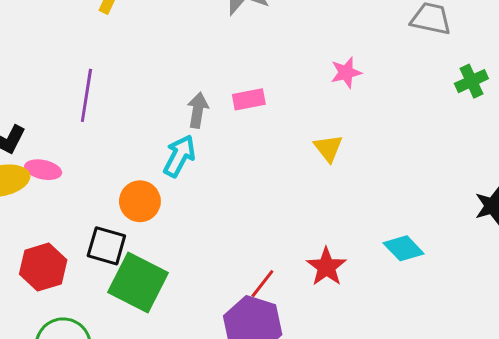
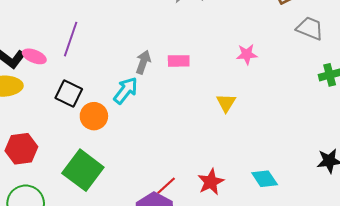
pink ellipse: (43, 170) -> (34, 56), moved
black square: (106, 246) -> (69, 94), moved

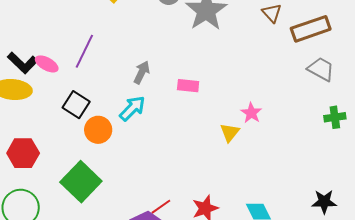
pink star: (247, 54) -> (251, 113), moved, turned 30
gray arrow: (143, 62) -> (142, 72), moved

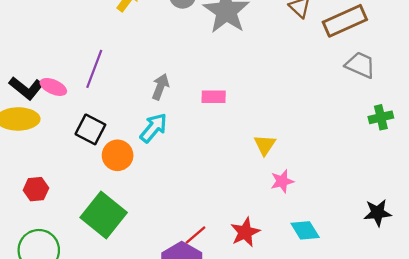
pink star: (251, 113) -> (282, 181), moved, turned 30
red hexagon: (23, 153) -> (36, 189), size x0.7

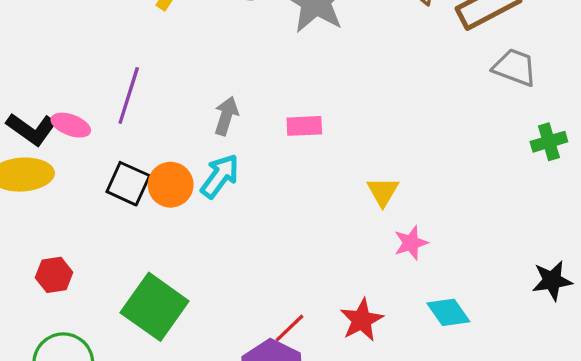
orange circle: (118, 155) -> (171, 185), moved

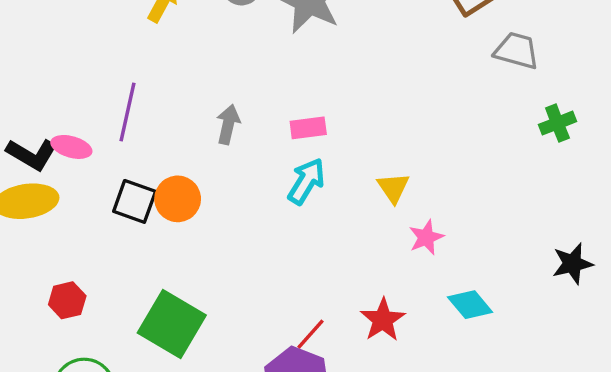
cyan arrow: (220, 176) -> (306, 181), moved

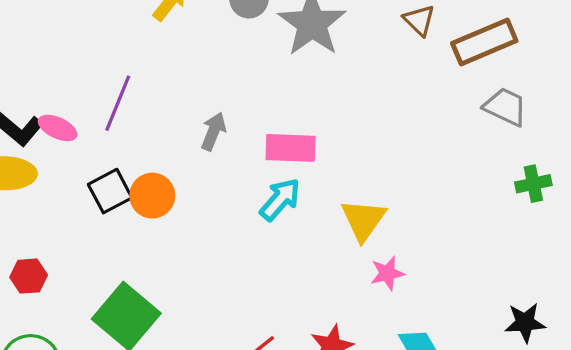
pink rectangle: (308, 128) -> (291, 148), size x1.4
yellow triangle: (393, 188) -> (363, 220), size x1.4
black square: (135, 201) -> (110, 191), turned 33

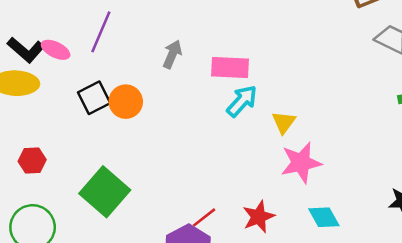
cyan arrow: (280, 199) -> (242, 101), moved
yellow triangle: (363, 220) -> (284, 122), size x0.7
pink star: (387, 273) -> (301, 163), size x1.6

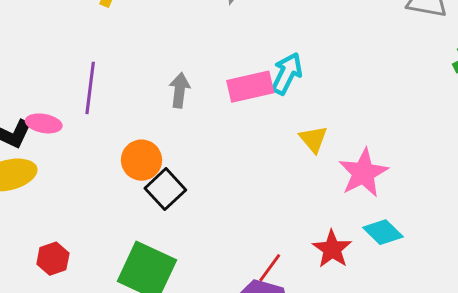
black square: (94, 98) -> (165, 189), moved
cyan arrow: (242, 101) -> (287, 73), moved
yellow triangle: (284, 122) -> (313, 139), moved
cyan diamond: (324, 217) -> (383, 232), moved

